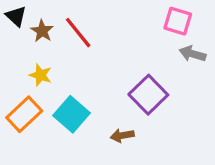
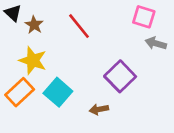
red line: (78, 33) -> (79, 26), moved
yellow star: (41, 75) -> (33, 60), size x1.5

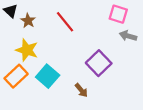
brown arrow: (99, 109) -> (81, 90), turned -120

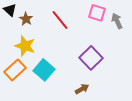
pink square: (118, 14) -> (97, 13), moved
gray arrow: (128, 36) -> (117, 21), moved, turned 49
brown arrow: (81, 90) -> (82, 89), moved, turned -80

